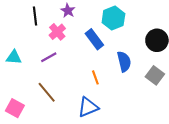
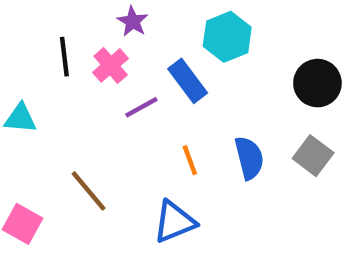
black line: (35, 16) -> (64, 57), moved
purple line: (49, 57) -> (141, 107), moved
blue semicircle: (124, 62) -> (249, 158), moved

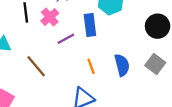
blue rectangle: (188, 81) -> (90, 25), turned 30
brown line: (89, 191) -> (36, 66), moved

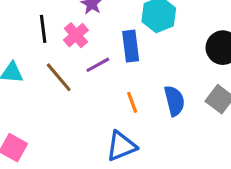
brown line: (36, 66) -> (59, 77), moved

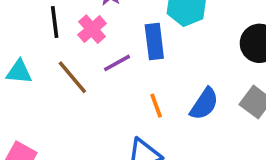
blue semicircle: (174, 101) -> (204, 104), turned 48

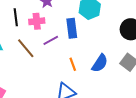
pink cross: (92, 29) -> (37, 21), turned 35

